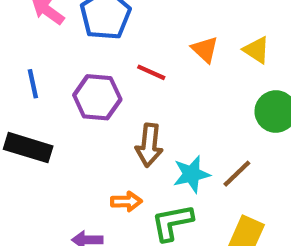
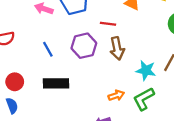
brown arrow: (149, 145) -> (117, 48), moved
cyan star: (191, 174) -> (146, 70), turned -30

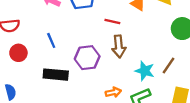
purple hexagon: (84, 46) -> (87, 58), moved
red circle: (15, 82) -> (18, 53), moved

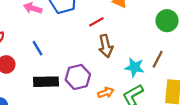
red line: (112, 21) -> (96, 22), turned -35
purple hexagon: (87, 58) -> (78, 77), moved

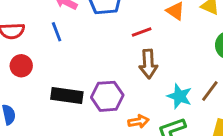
blue line: (38, 48) -> (57, 32), moved

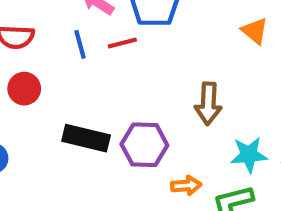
red line: (142, 32) -> (122, 43), moved
cyan star: (179, 96) -> (249, 155), turned -30

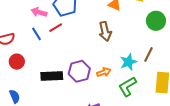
brown arrow: (208, 104) -> (105, 31), moved
orange arrow: (186, 186) -> (104, 72), moved

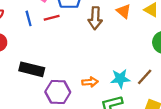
brown arrow: (105, 31) -> (95, 18), moved
purple hexagon: (79, 71) -> (58, 92), moved

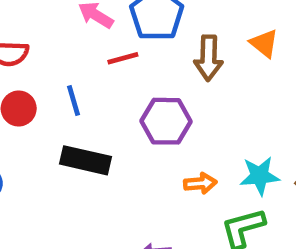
blue line: (29, 18) -> (74, 101), moved
purple hexagon: (58, 92) -> (166, 121), moved

